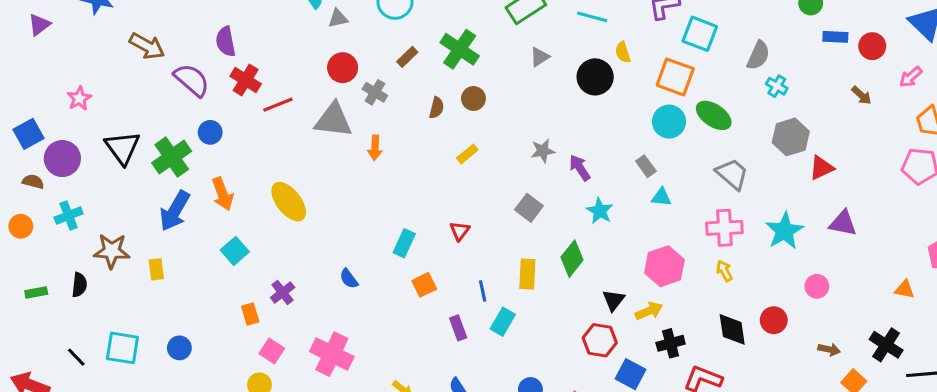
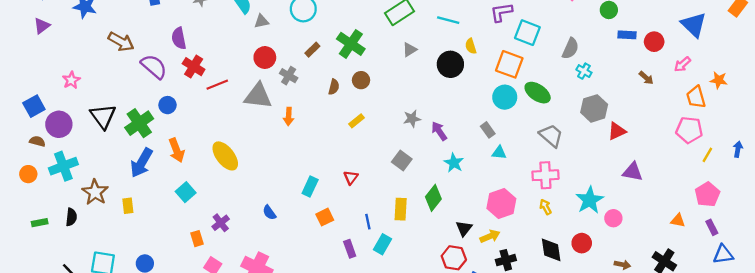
cyan cross: (69, 215) -> (63, 166), size x1.4
cyan star: (784, 231) -> (590, 200), moved
brown star: (112, 251) -> (95, 192), turned 30

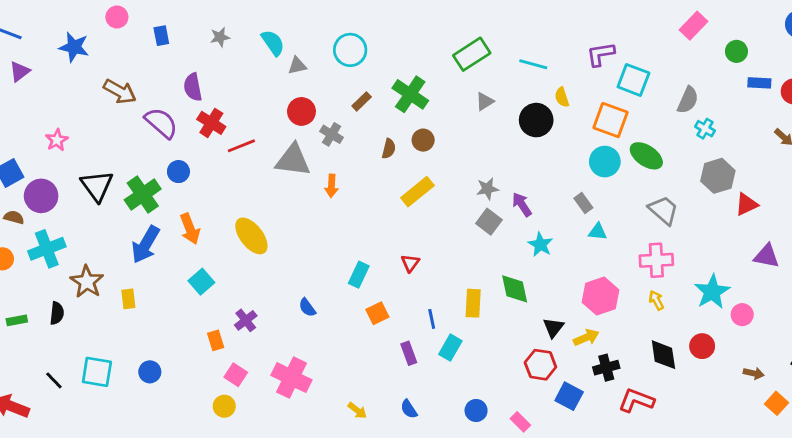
yellow rectangle: (356, 121) -> (417, 192), size x1.6
gray square: (402, 160) -> (489, 222), moved
green diamond: (433, 198) -> (515, 289), turned -50

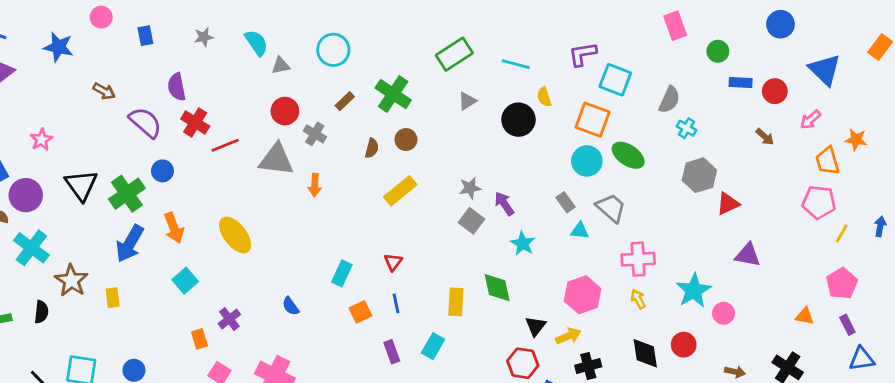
pink rectangle: (694, 26) -> (675, 26), turned -64
brown arrow: (120, 91) -> (104, 91), size x0.7
gray trapezoid: (663, 210) -> (611, 208), moved
cyan cross: (47, 249) -> (31, 248), turned -32
blue line: (432, 319) -> (396, 303), moved

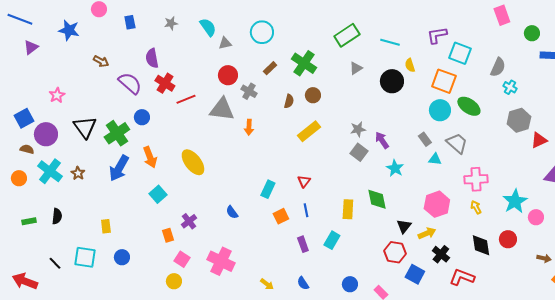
brown star: (71, 281) -> (78, 173), moved, size x0.6
yellow rectangle: (113, 298) -> (106, 226), moved
black cross: (588, 366) -> (441, 254), turned -36

